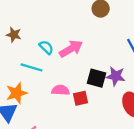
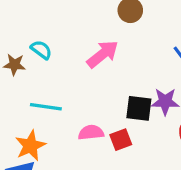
cyan semicircle: (46, 47) -> (41, 50), moved
pink arrow: (71, 49) -> (103, 54), moved

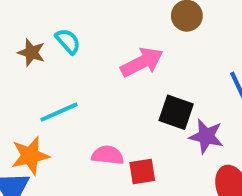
cyan line: (46, 107) -> (59, 112), turned -44
black square: (139, 108) -> (176, 112), moved

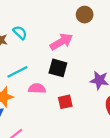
black square: (176, 112) -> (58, 68), moved
pink semicircle: (108, 155) -> (37, 88), moved

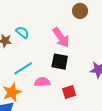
pink arrow: (61, 42) -> (61, 37), turned 90

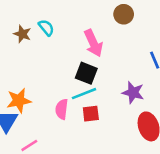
cyan line: (23, 68) -> (84, 94), moved
pink semicircle: (42, 82) -> (62, 109), moved, turned -91

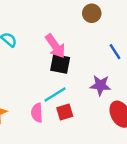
brown circle: (124, 14) -> (92, 13), moved
black square: (86, 73) -> (60, 64), moved

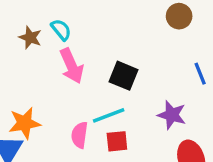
pink arrow: (55, 46) -> (72, 66), moved

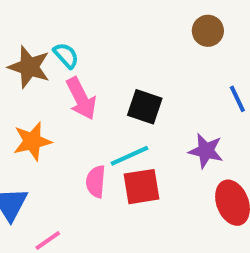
brown star: (30, 37) -> (29, 67), size x1.5
orange star: (25, 123) -> (32, 141), moved
red square: (117, 141) -> (141, 187), size x1.4

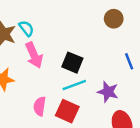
cyan line: (129, 156) -> (74, 85), moved
red square: (141, 187) -> (67, 111), turned 30

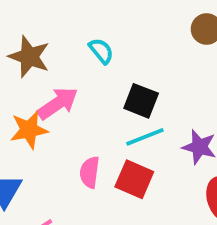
cyan semicircle: (26, 28) -> (101, 51), moved
pink arrow: (34, 55) -> (58, 103), moved, turned -100

